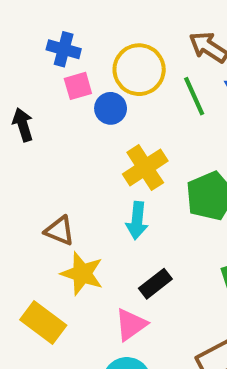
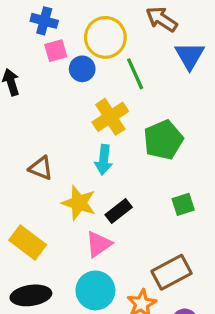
green line: (194, 96) -> (135, 74), moved
yellow star: (82, 274) -> (79, 203), moved

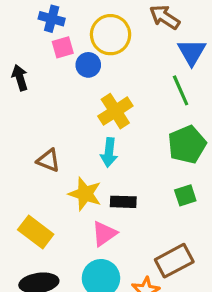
green line: (135, 74) -> (181, 90), moved
green pentagon: (163, 140) -> (187, 144), moved
black rectangle: (119, 211) -> (123, 202), turned 40

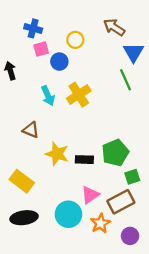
yellow circle: (111, 35) -> (75, 40), size x0.6
green pentagon: (187, 144) -> (115, 153), moved
cyan arrow: (109, 152) -> (48, 96), moved, turned -30
green square: (185, 195) -> (132, 177), moved
pink triangle: (104, 234) -> (90, 195), moved

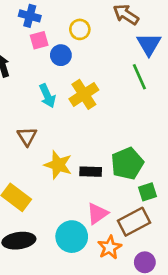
brown triangle: (31, 130) -> (27, 136), turned 36

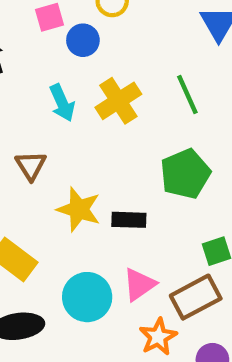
green line: (139, 77) -> (187, 95), moved
green pentagon: (127, 163) -> (185, 174), moved
cyan circle: (72, 237) -> (87, 297), moved

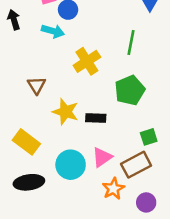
green line: (187, 95) -> (131, 42), turned 35
yellow cross: (118, 101) -> (87, 61), moved
cyan arrow: (62, 103) -> (53, 31), moved, turned -50

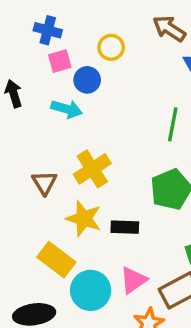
yellow cross: (87, 61) -> (92, 169), moved
yellow rectangle: (26, 142) -> (56, 260), moved

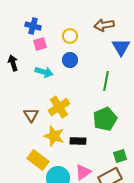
brown arrow: (169, 29) -> (104, 25), turned -42
blue circle: (87, 80) -> (70, 60), moved

